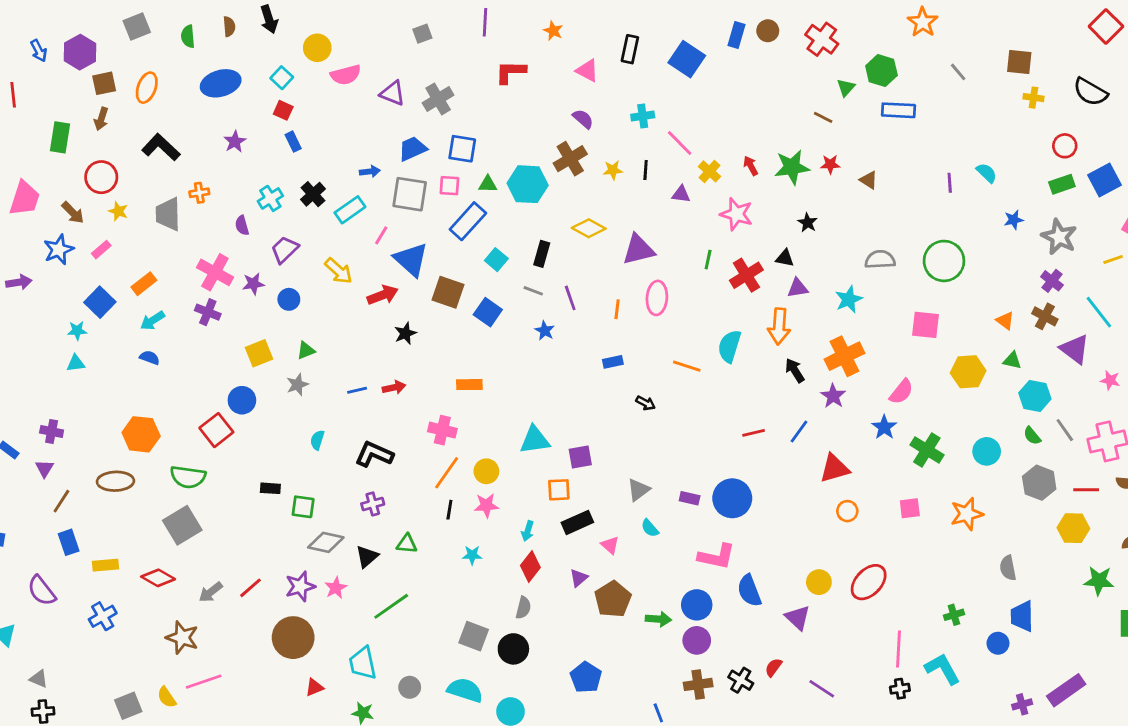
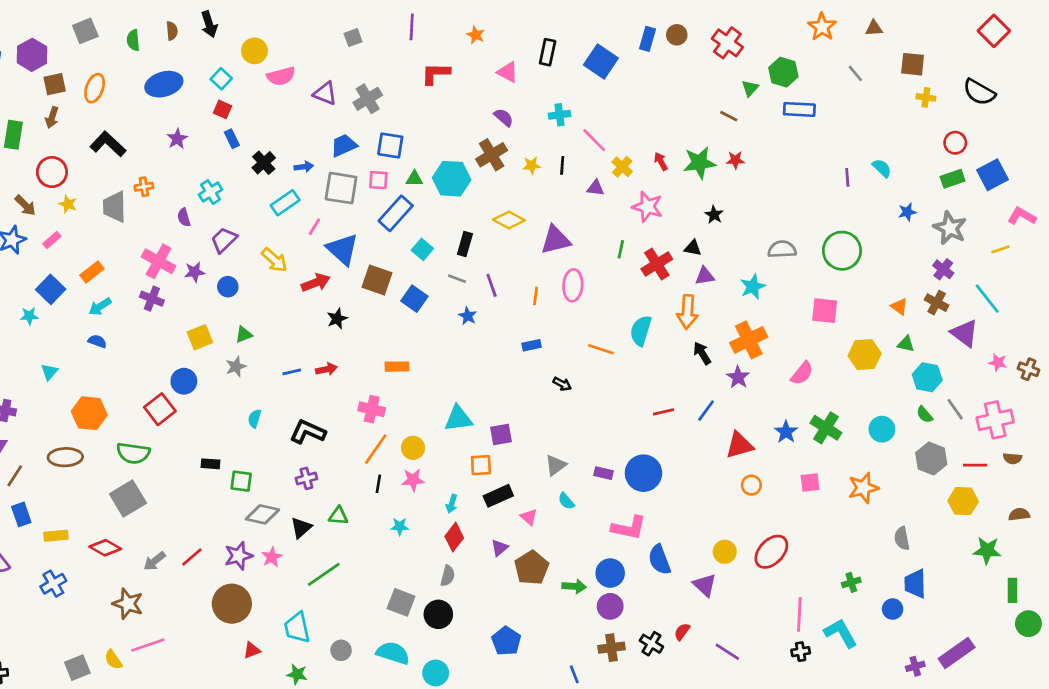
brown triangle: (869, 180) -> (874, 28), moved, turned -36
black cross: (313, 194) -> (264, 163), moved
cyan triangle: (76, 363) -> (49, 372), moved, turned -42
blue star: (884, 427) -> (786, 432), moved

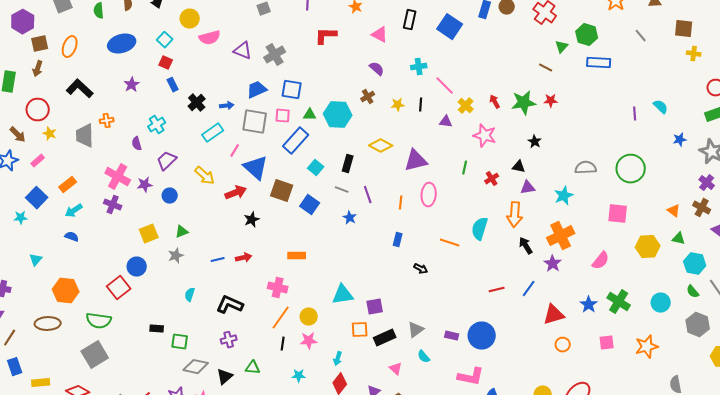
brown cross: (492, 155) -> (368, 97), size x0.6
red cross: (657, 264) -> (492, 179), size x0.6
blue rectangle: (532, 345) -> (398, 240), turned -64
black rectangle: (498, 496) -> (385, 338), moved

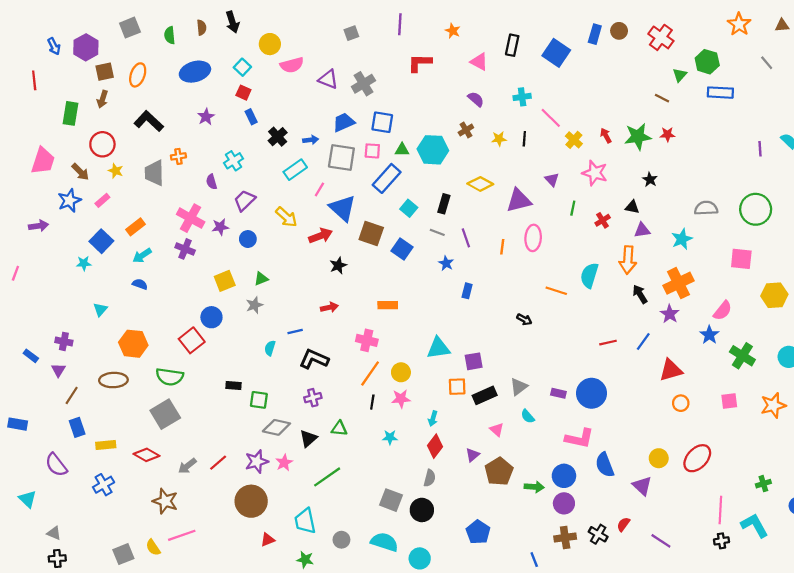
purple triangle: (446, 122) -> (552, 180), moved, turned 40
blue rectangle: (398, 240) -> (467, 291), moved
blue line: (218, 260) -> (295, 332), moved
blue star: (589, 305) -> (709, 335), moved

